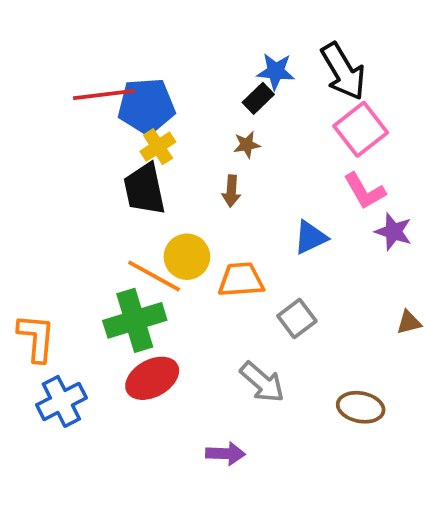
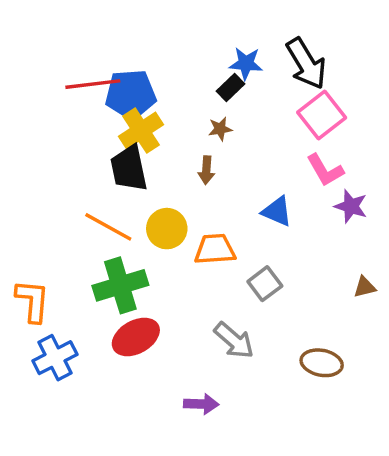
yellow cross: (158, 147) -> (141, 131), size x1.4
blue triangle: (310, 237) -> (277, 211), turned 48
orange line: (154, 276) -> (108, 227), moved

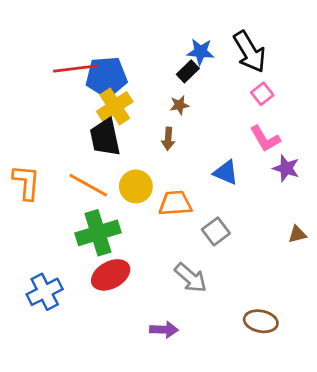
pink square: (322, 115) -> (262, 94), size x0.6
orange L-shape: (33, 301) -> (26, 182), moved
brown ellipse: (322, 363) -> (261, 321), moved

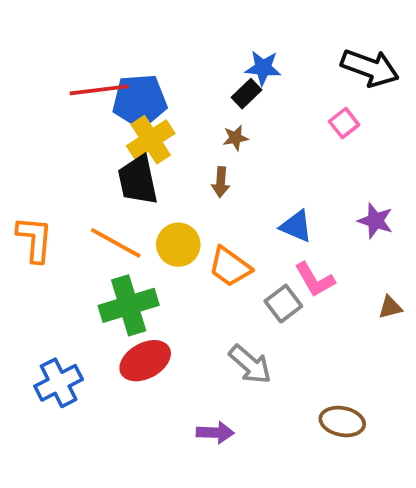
black arrow: (250, 52) -> (370, 68), moved, turned -39
pink L-shape: (265, 139) -> (315, 280), moved
orange trapezoid: (175, 203) -> (230, 267), turned -140

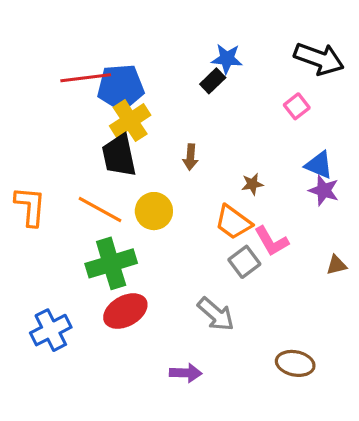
brown star: (235, 138) -> (252, 184), moved
blue triangle: (296, 226) -> (319, 165), moved
orange trapezoid: (230, 267) -> (233, 222), moved

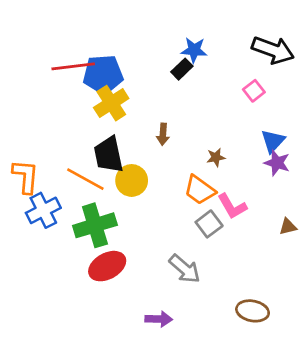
black trapezoid: (119, 156) -> (109, 155), moved
blue triangle: (319, 165) -> (273, 141), turned 50
blue cross: (51, 330) -> (43, 210), moved

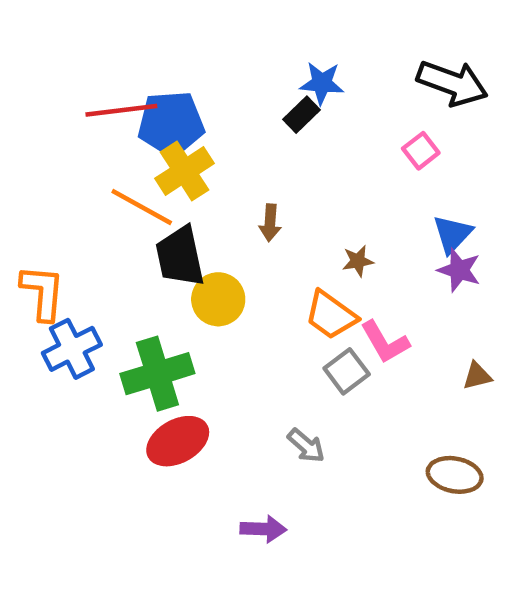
orange line: (85, 179) -> (142, 207), moved
gray arrow: (185, 269) -> (306, 446), size x0.7
brown ellipse: (253, 311) -> (455, 475), moved

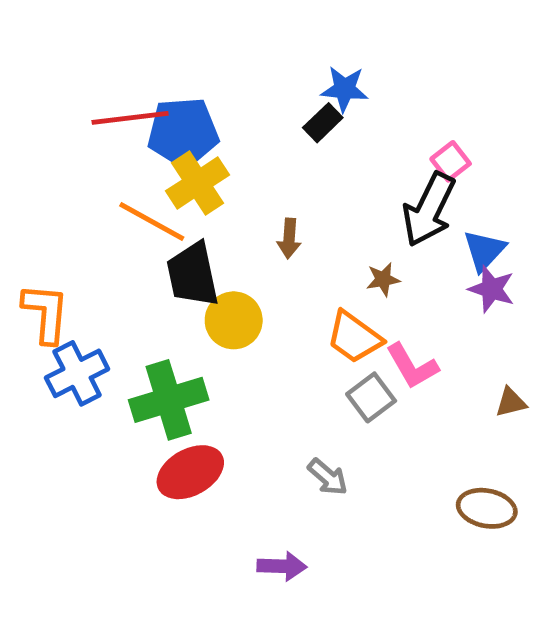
black arrow: (452, 83) -> (429, 209), moved, turned 96

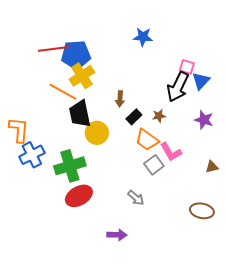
black rectangle: (323, 123) -> (134, 117), moved
pink square: (451, 161) -> (187, 67), turned -35
blue triangle: (484, 250) -> (201, 81), moved

